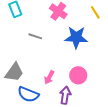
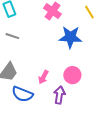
gray line: (35, 36) -> (12, 36), moved

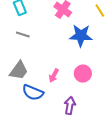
purple arrow: (59, 95) -> (70, 106), moved

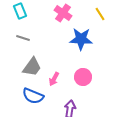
gray trapezoid: (19, 71) -> (32, 67), moved

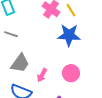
yellow line: (100, 14) -> (71, 10), moved

